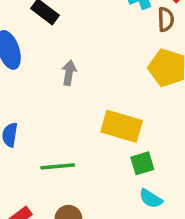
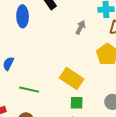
gray arrow: (69, 73) -> (81, 27), moved

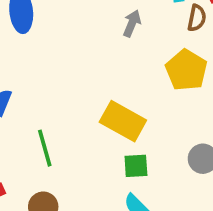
green line: (29, 90) -> (45, 148), turned 66

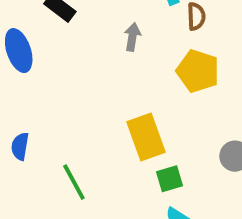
yellow rectangle: (123, 121) -> (146, 137), turned 54

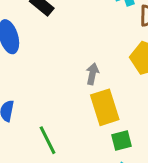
gray arrow: (132, 37) -> (92, 74), moved

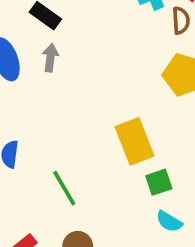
gray arrow: (92, 74) -> (50, 58), moved

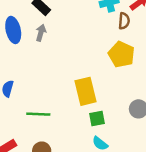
green line: (64, 188) -> (38, 114), turned -65

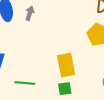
green square: (97, 118) -> (65, 89), moved

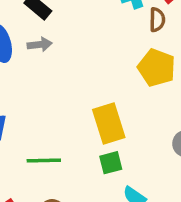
gray arrow: (30, 13) -> (40, 44), turned 72

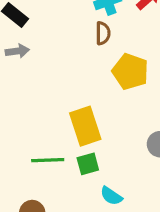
brown semicircle: (157, 20) -> (103, 33), moved
green line: (44, 160) -> (48, 160), moved

